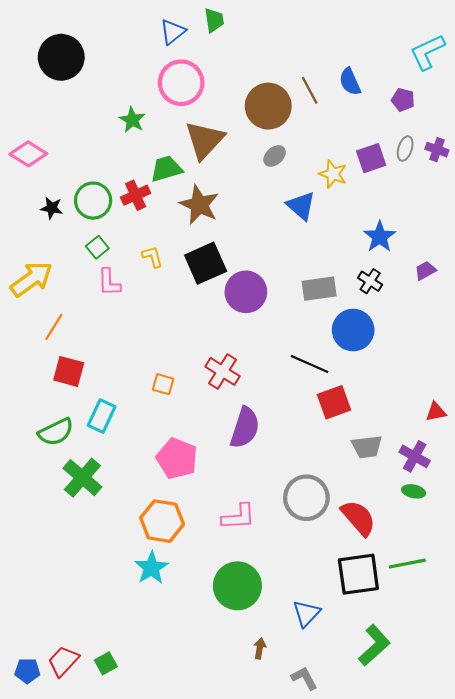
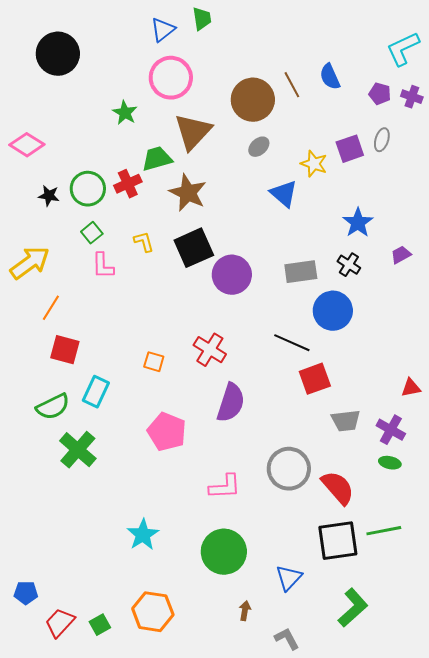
purple cross: (437, 150) -> (412, 97), moved
orange hexagon: (162, 521) -> (153, 612), moved
blue pentagon: (27, 671) -> (26, 593), moved

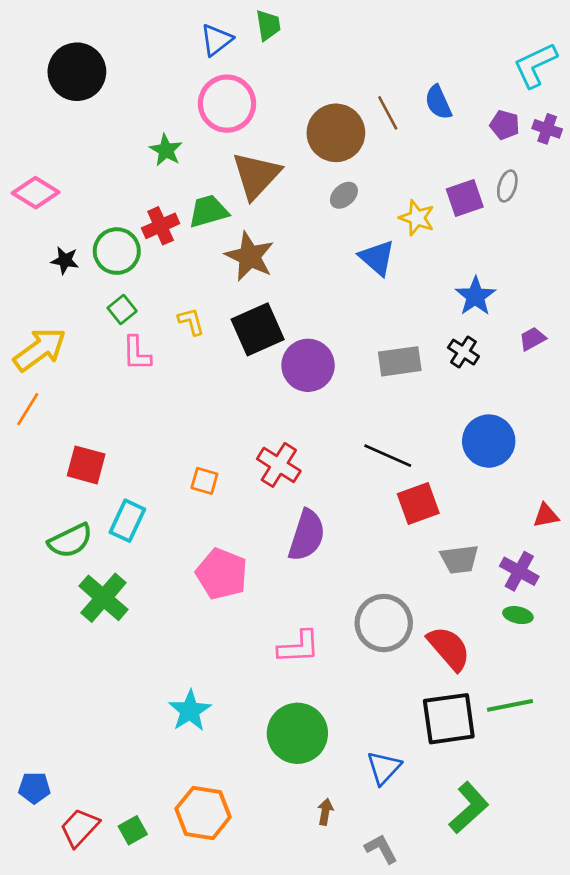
red cross: (128, 184) -> (161, 226), moved
orange line: (51, 308) -> (28, 409), moved
blue circle: (333, 311) -> (489, 441), moved

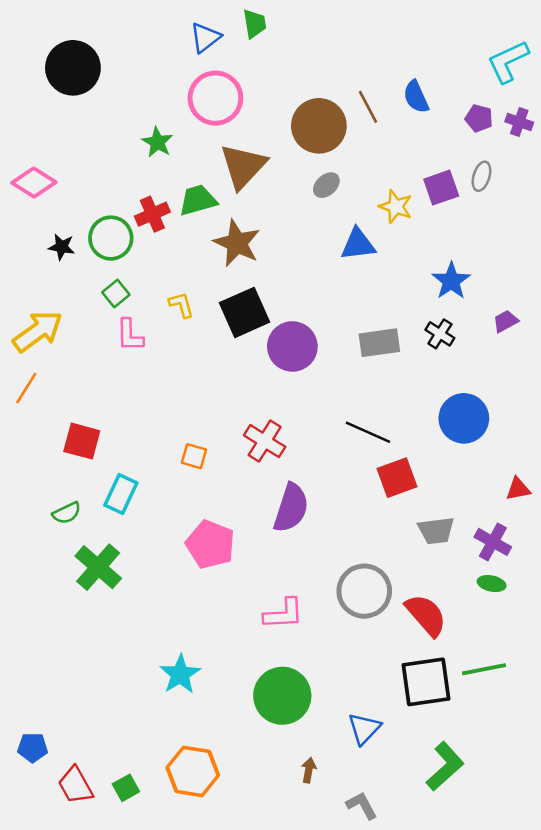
blue triangle: (377, 258) -> (358, 244), turned -48
green semicircle: (70, 541) -> (67, 513), size x0.7
red trapezoid: (80, 828) -> (75, 785), turned -72

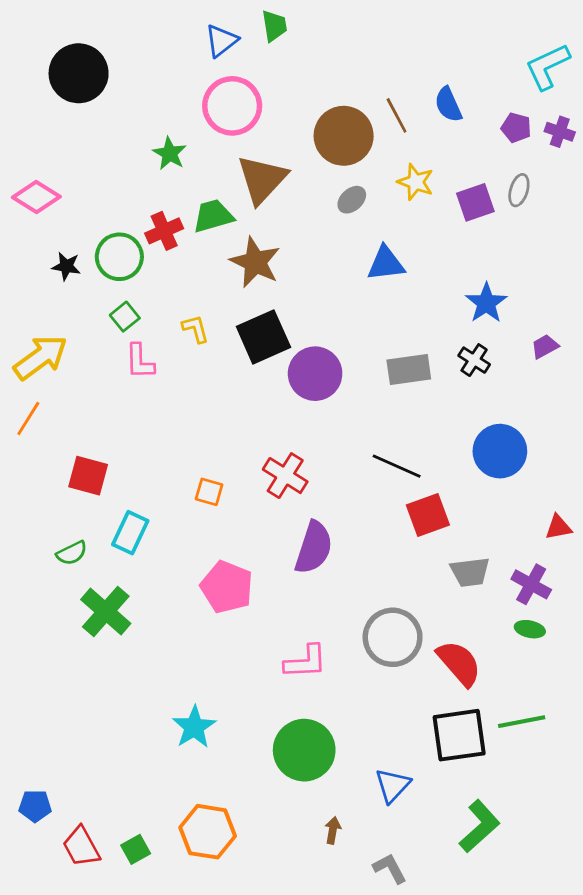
yellow star: (396, 207) -> (416, 182), moved

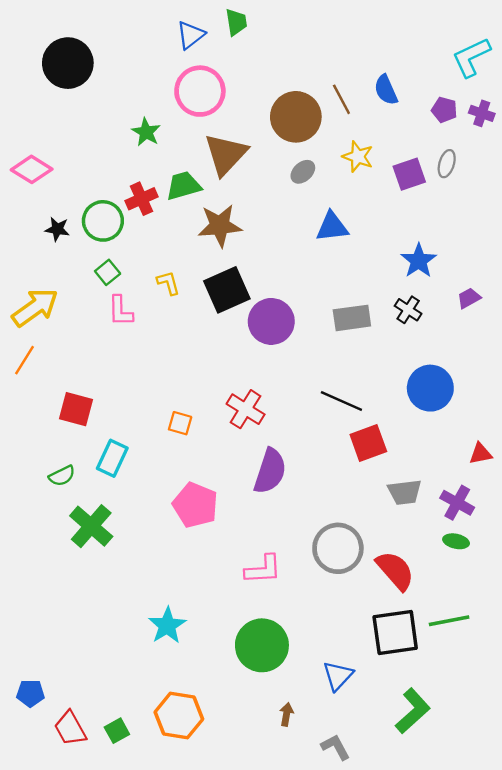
brown star: (255, 262) -> (220, 226), turned -30

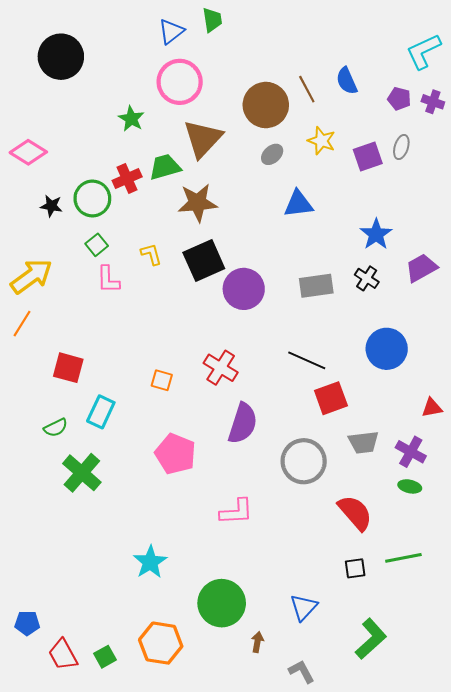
purple trapezoid: (469, 298) -> (421, 268), size x1.5
gray circle: (338, 548) -> (304, 461), moved
black square: (395, 632) -> (355, 568), size x0.5
green circle: (262, 645) -> (222, 603), moved

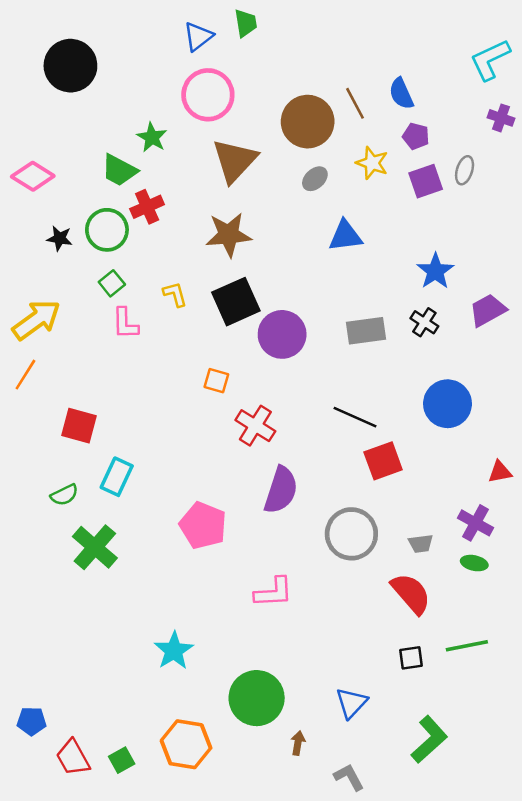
purple pentagon: (399, 99) -> (416, 136), moved
green trapezoid: (165, 167) -> (119, 170), moved, turned -136
orange square: (162, 380) -> (216, 381), moved
gray trapezoid: (364, 442) -> (421, 544), moved, size x0.7

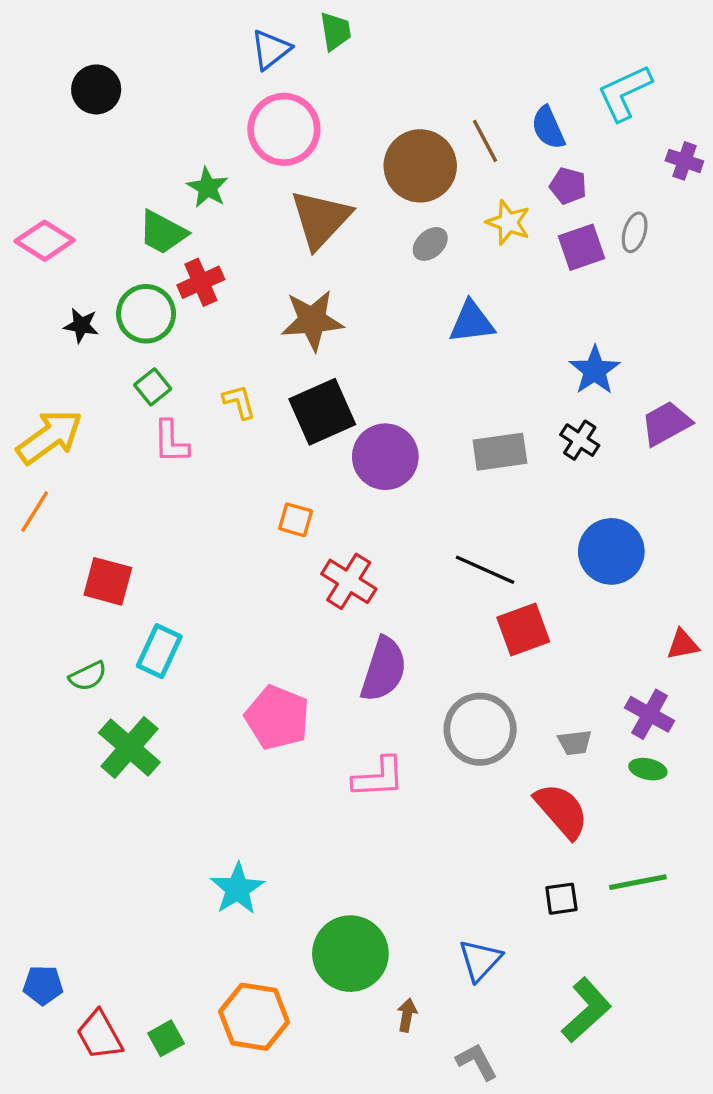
cyan L-shape: (490, 60) -> (625, 93), moved
black circle: (70, 66) -> (96, 89), size x0.7
pink L-shape: (274, 592) -> (379, 777), moved

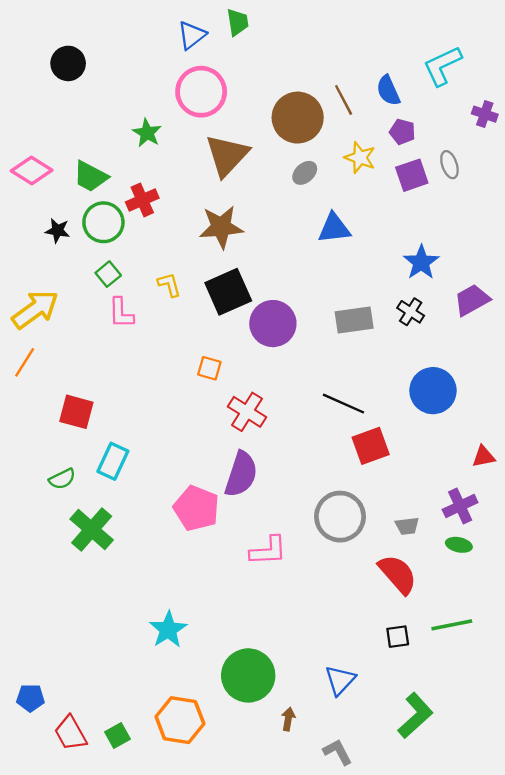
green trapezoid: (163, 232) -> (90, 176), moved
gray ellipse: (635, 232) -> (449, 165), turned -36
purple semicircle: (384, 669) -> (241, 474), moved
purple cross: (650, 714) -> (460, 506), turned 36

